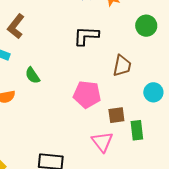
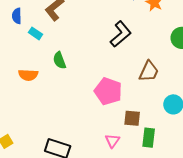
black L-shape: (86, 36) -> (121, 34), turned 124
pink triangle: (102, 142) -> (112, 141), size x0.7

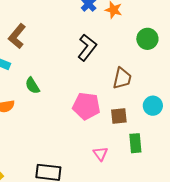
brown square: (132, 118) -> (119, 116), moved

